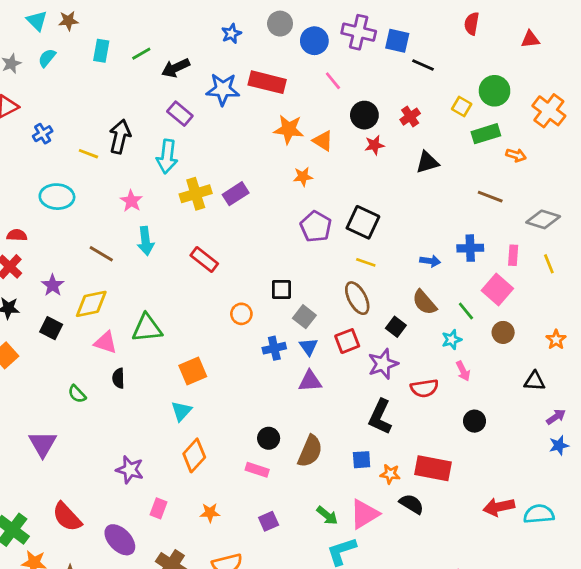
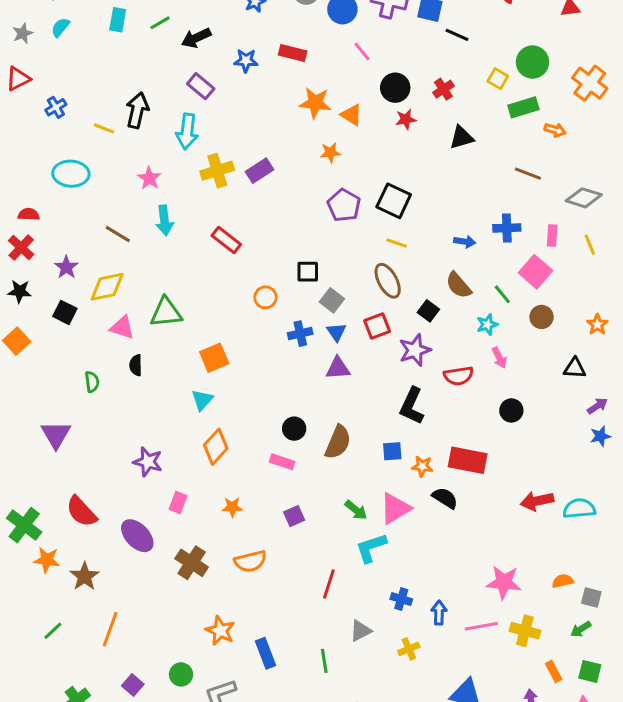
red rectangle: (267, 82) -> (293, 53), size x0.7
blue star: (223, 89) -> (246, 61), size x0.7
green semicircle: (77, 394) -> (92, 382), turned -144

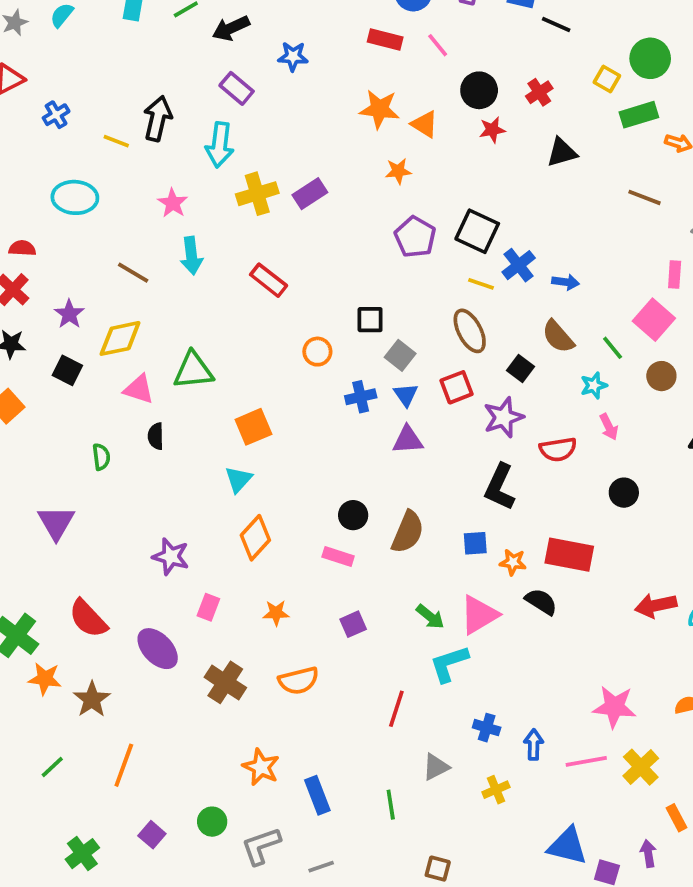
red rectangle: (293, 53) -> (385, 40), moved
blue cross: (507, 228) -> (519, 265), moved, turned -36
yellow cross: (525, 631) -> (641, 767), turned 32

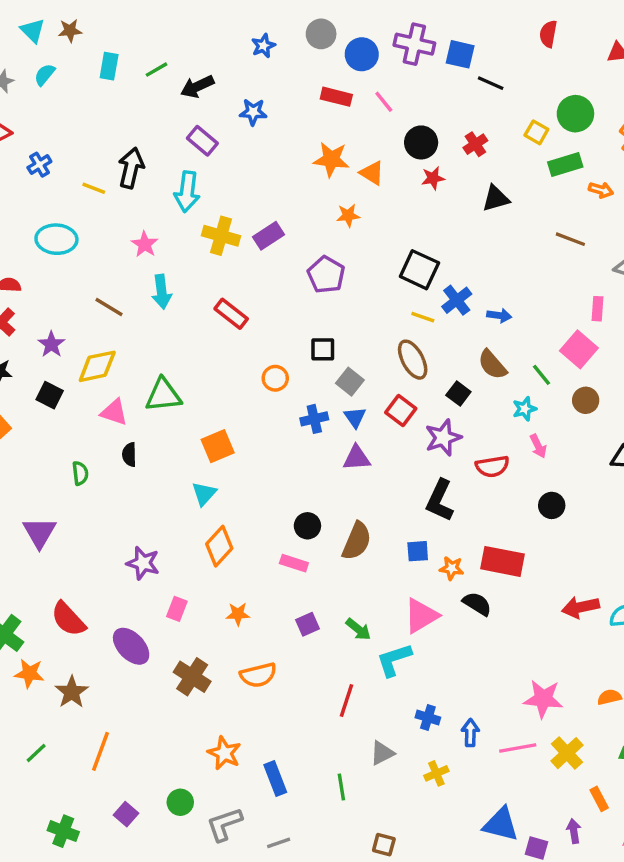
yellow cross: (257, 194) -> (221, 236), turned 33
purple pentagon: (415, 237) -> (326, 275), moved
red square: (457, 387) -> (401, 410), turned -32
green arrow: (430, 617) -> (358, 629), moved
green cross: (82, 854) -> (63, 831), turned -32

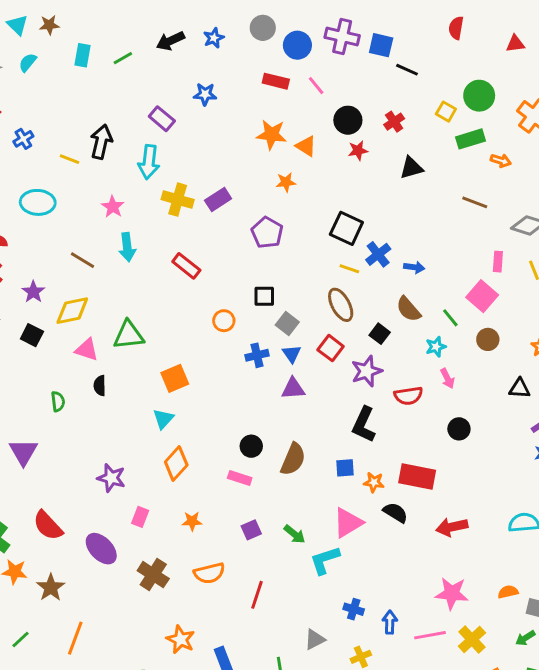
black arrow: (197, 87) -> (170, 41), moved
red arrow: (581, 607) -> (452, 527), moved
red line: (346, 700) -> (257, 595), moved

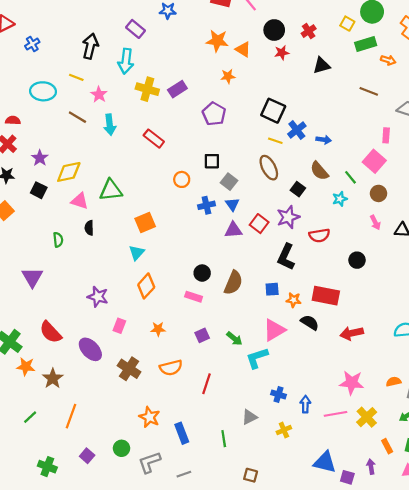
yellow line: (69, 159) -> (76, 77), moved
brown line: (82, 260) -> (77, 117), moved
red square: (331, 348) -> (259, 224), moved
pink arrow: (447, 378) -> (375, 222), moved

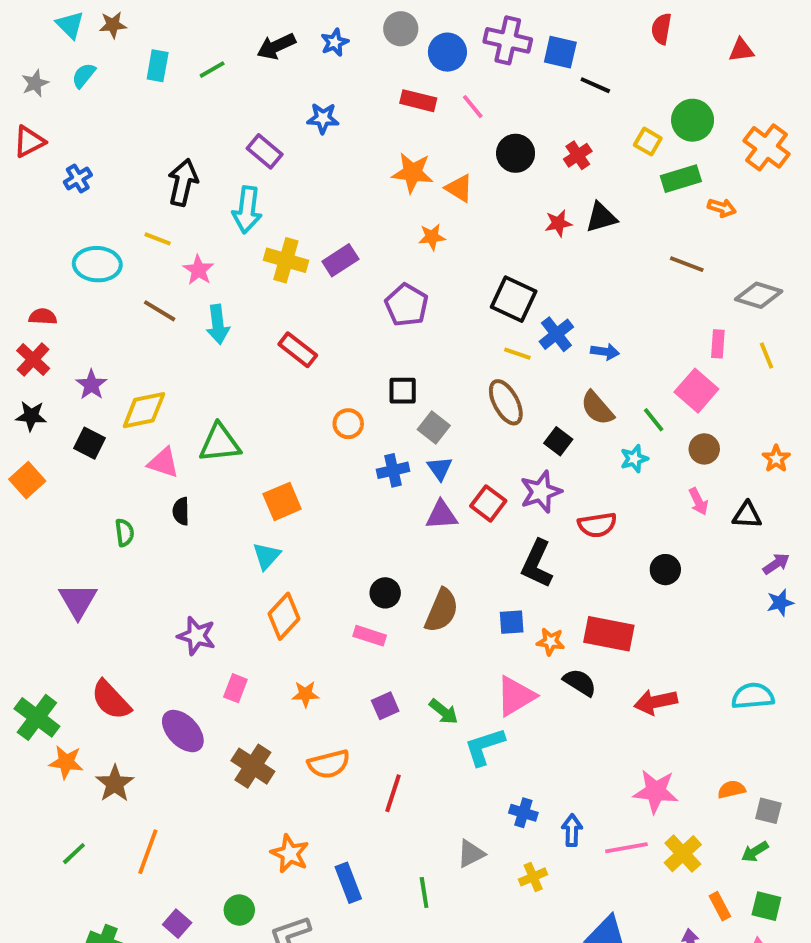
red star: (282, 53) -> (558, 223), moved

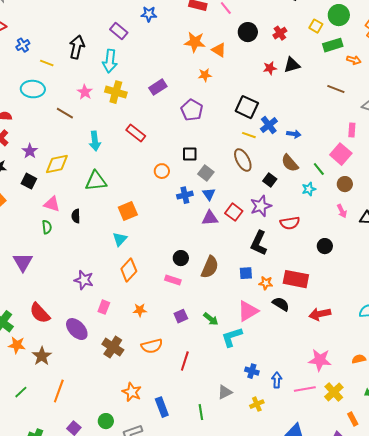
yellow line: (158, 239) -> (47, 63), moved
yellow cross: (286, 260) -> (116, 92), moved
cyan arrow: (218, 324) -> (95, 141), moved
pink triangle: (163, 463) -> (52, 204), moved

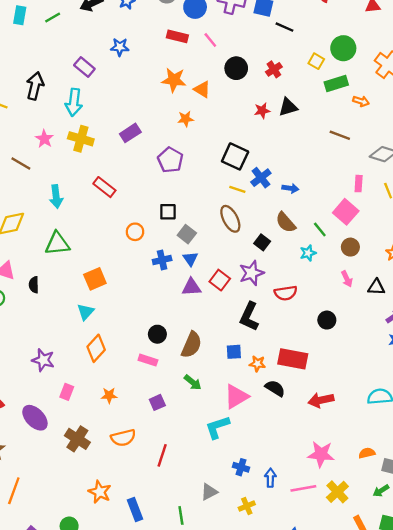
green arrow: (211, 319) -> (193, 382), moved

